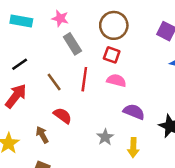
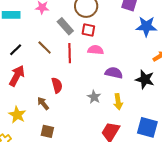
gray rectangle: (72, 44) -> (65, 26), moved
brown line: (54, 82) -> (45, 47), moved
red semicircle: (63, 116) -> (57, 85), turned 49

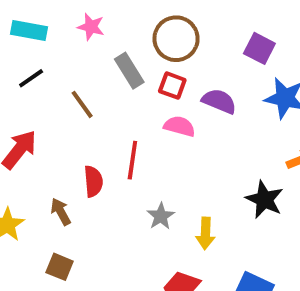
black line: (16, 50) -> (31, 78), moved
red line: (70, 53) -> (132, 160), moved
purple semicircle: (114, 73) -> (219, 101), moved

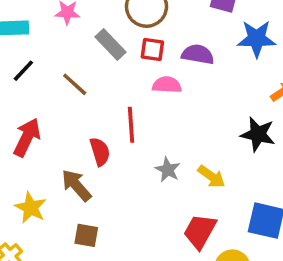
brown arrow: (61, 212) -> (76, 185), size x1.4
yellow arrow: (205, 233) -> (211, 176), turned -44

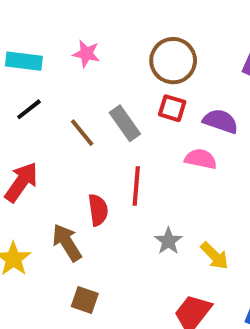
gray rectangle: (111, 44) -> (125, 123), moved
pink semicircle: (167, 85) -> (201, 159), moved
brown square: (86, 235) -> (85, 300), moved

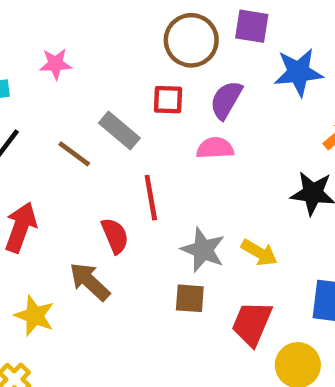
brown circle: (173, 61) -> (191, 40), moved
purple semicircle: (221, 121) -> (226, 100), turned -64
gray star: (168, 241) -> (203, 250), size x1.4
brown square: (85, 300) -> (190, 298), moved

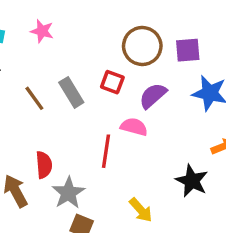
purple square: (252, 26) -> (188, 50), turned -32
red line: (151, 198) -> (106, 151), moved
gray star: (203, 250) -> (68, 193), moved

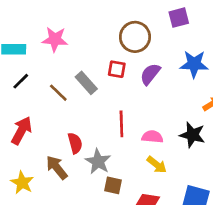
pink star: (42, 31) -> (55, 39), size x1.4
purple square: (188, 50) -> (179, 18), moved
pink semicircle: (134, 127) -> (152, 137), moved

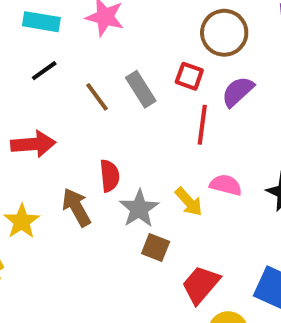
red line: (121, 124) -> (202, 125), moved
red arrow: (21, 131) -> (33, 144), turned 48
yellow arrow: (157, 165) -> (189, 202), moved

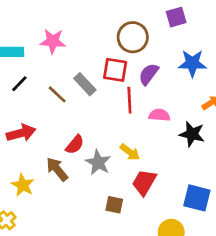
red square: (189, 76) -> (115, 70), size x1.4
red semicircle: (110, 176) -> (75, 145), turned 55
pink semicircle: (226, 185) -> (159, 115), moved
brown square: (156, 247) -> (114, 205), moved
red trapezoid: (201, 285) -> (144, 182), moved

